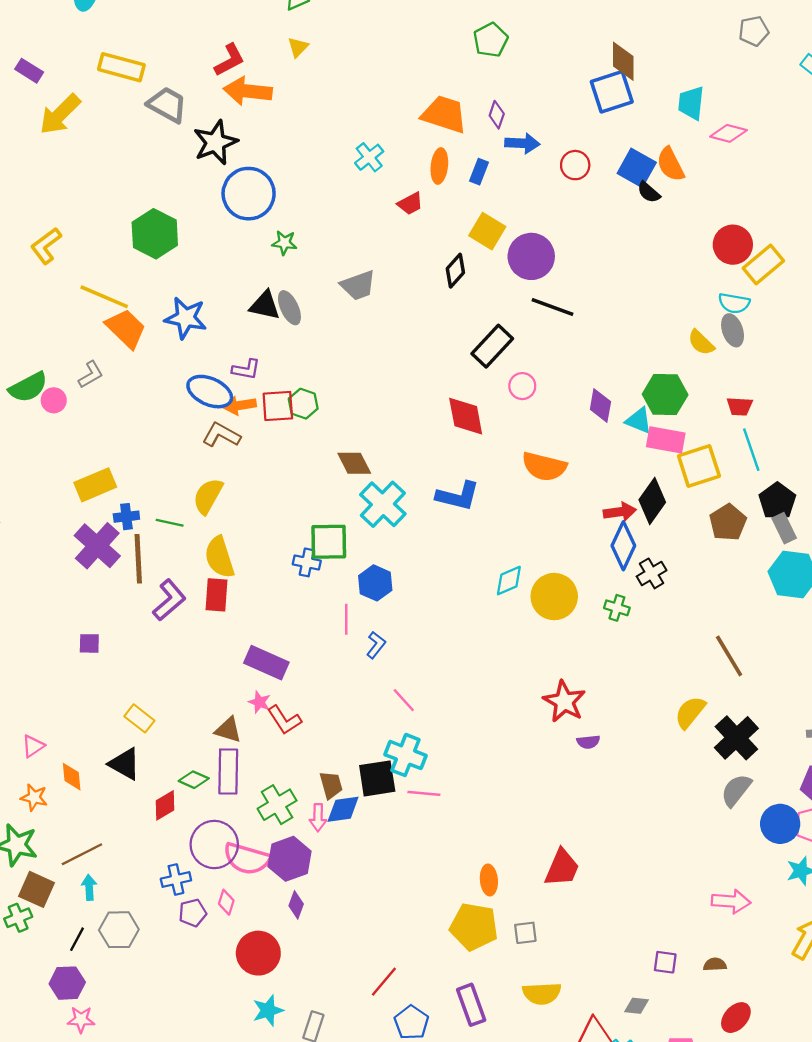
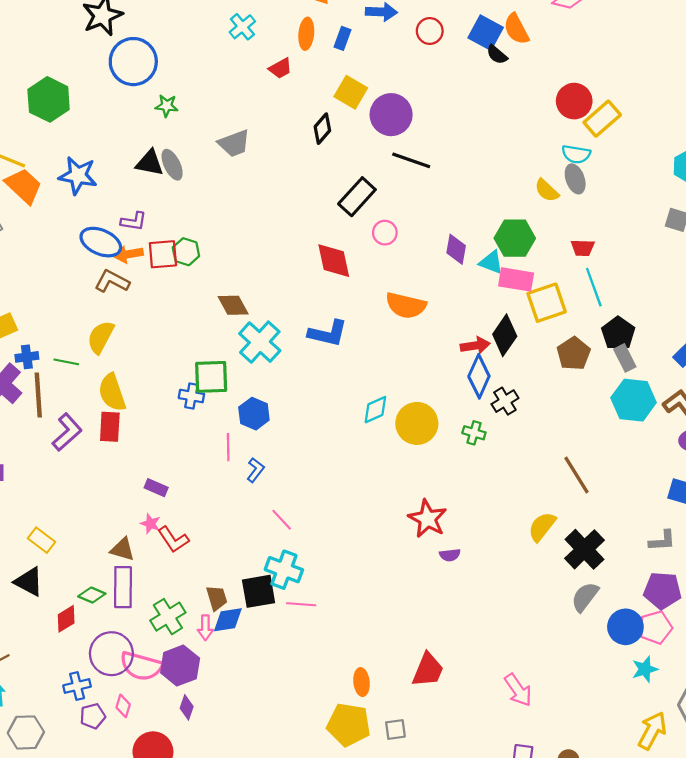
purple rectangle: (266, 663) -> (156, 488), size x0.6
pink arrow: (731, 901) -> (518, 690), moved, turned 52

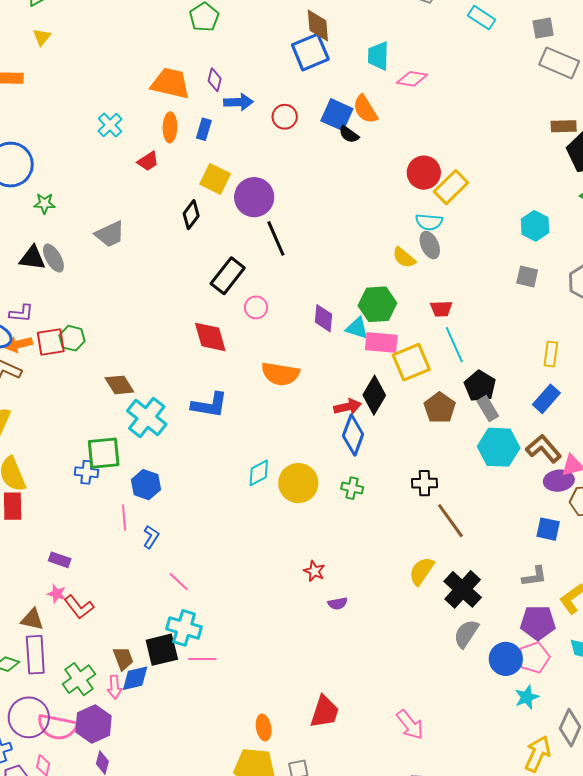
black line: (411, 160) -> (276, 238), turned 51
black cross: (505, 401) -> (424, 483), moved, turned 35
red star: (427, 519) -> (314, 571), size x0.6

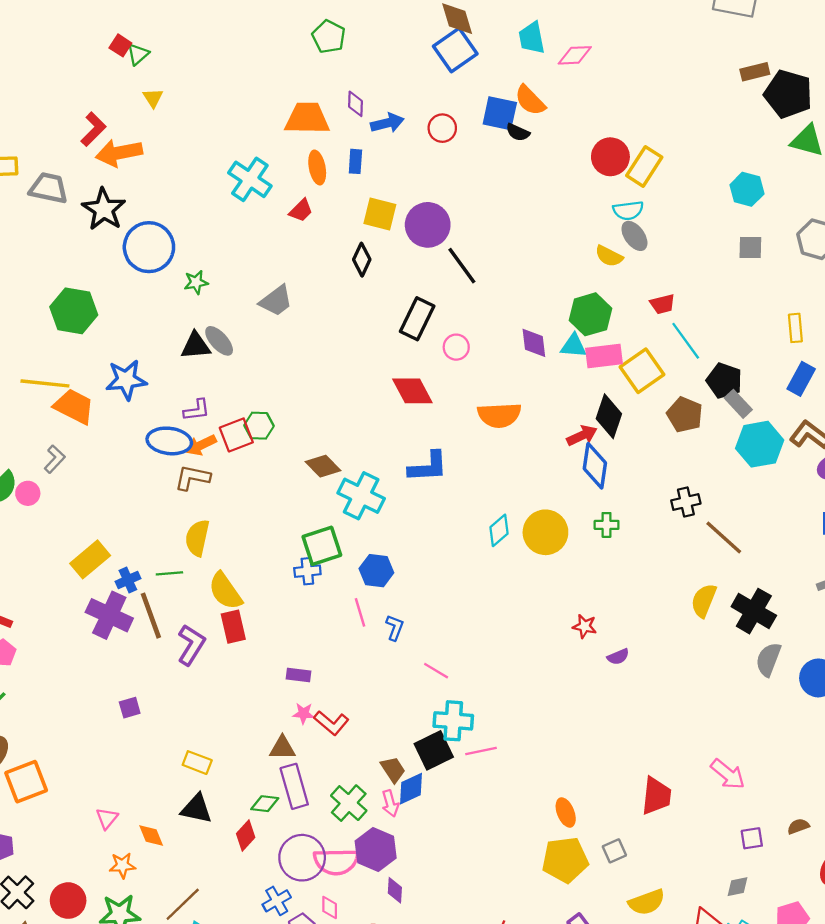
cyan cross: (110, 125) -> (250, 179), size x1.5
red trapezoid: (325, 712) -> (656, 796), moved

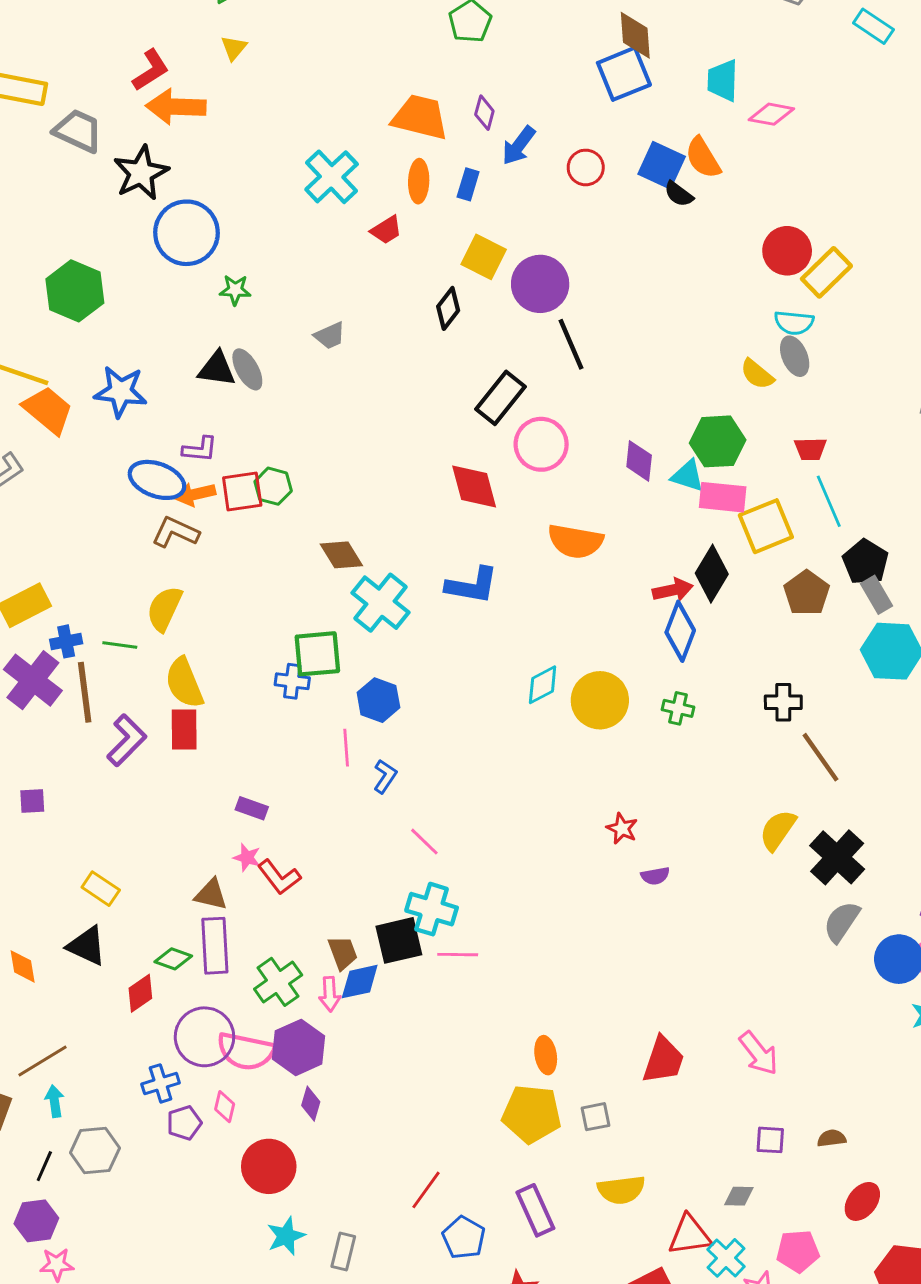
blue arrow: (387, 123) -> (519, 146), turned 128
gray trapezoid: (276, 301) -> (330, 336), size x0.7
pink circle: (456, 347) -> (541, 444), size x1.6

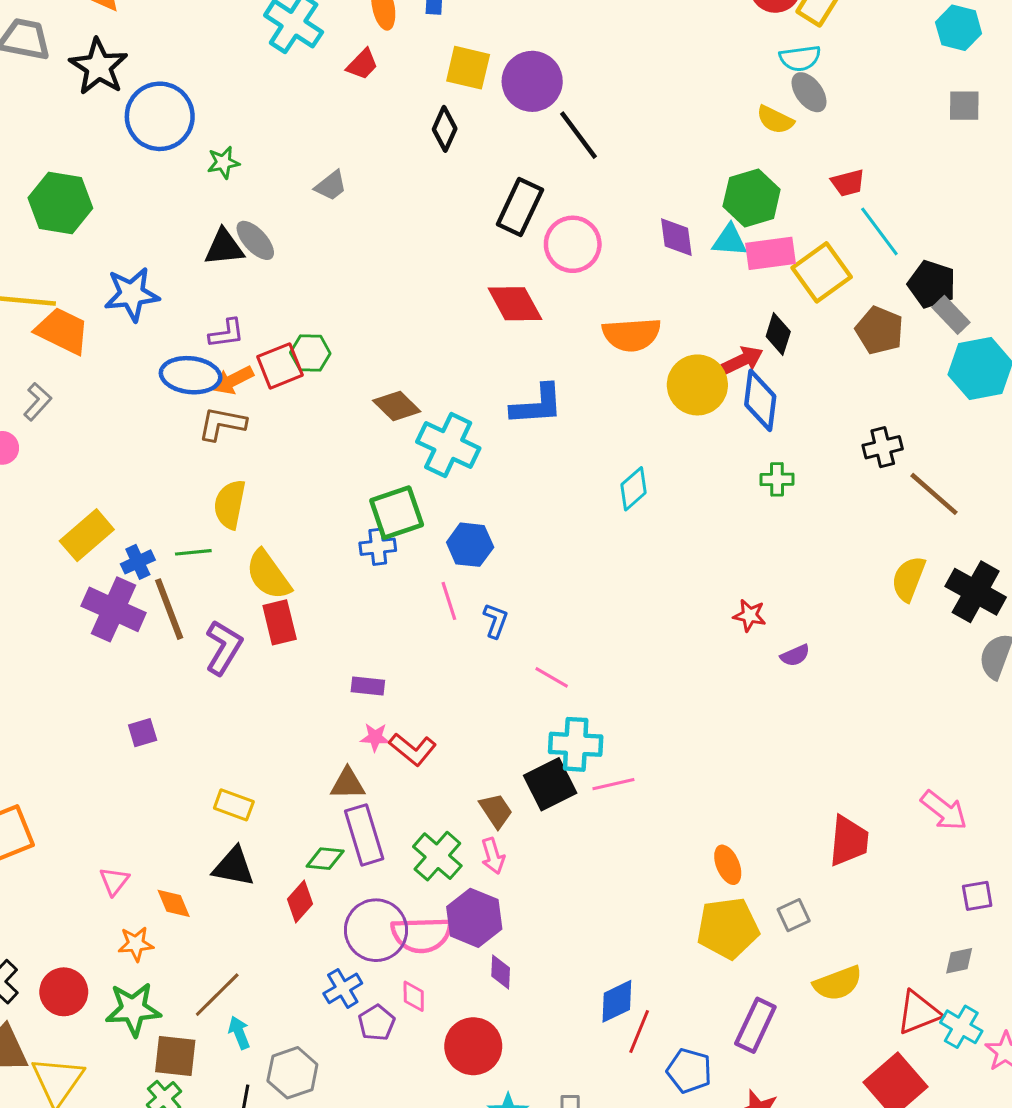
black diamond: (712, 574) -> (778, 334), size x0.7
yellow circle: (600, 700) -> (697, 385), moved
blue diamond: (360, 982) -> (617, 1001), moved
purple rectangle: (535, 1210) -> (755, 1025), turned 63

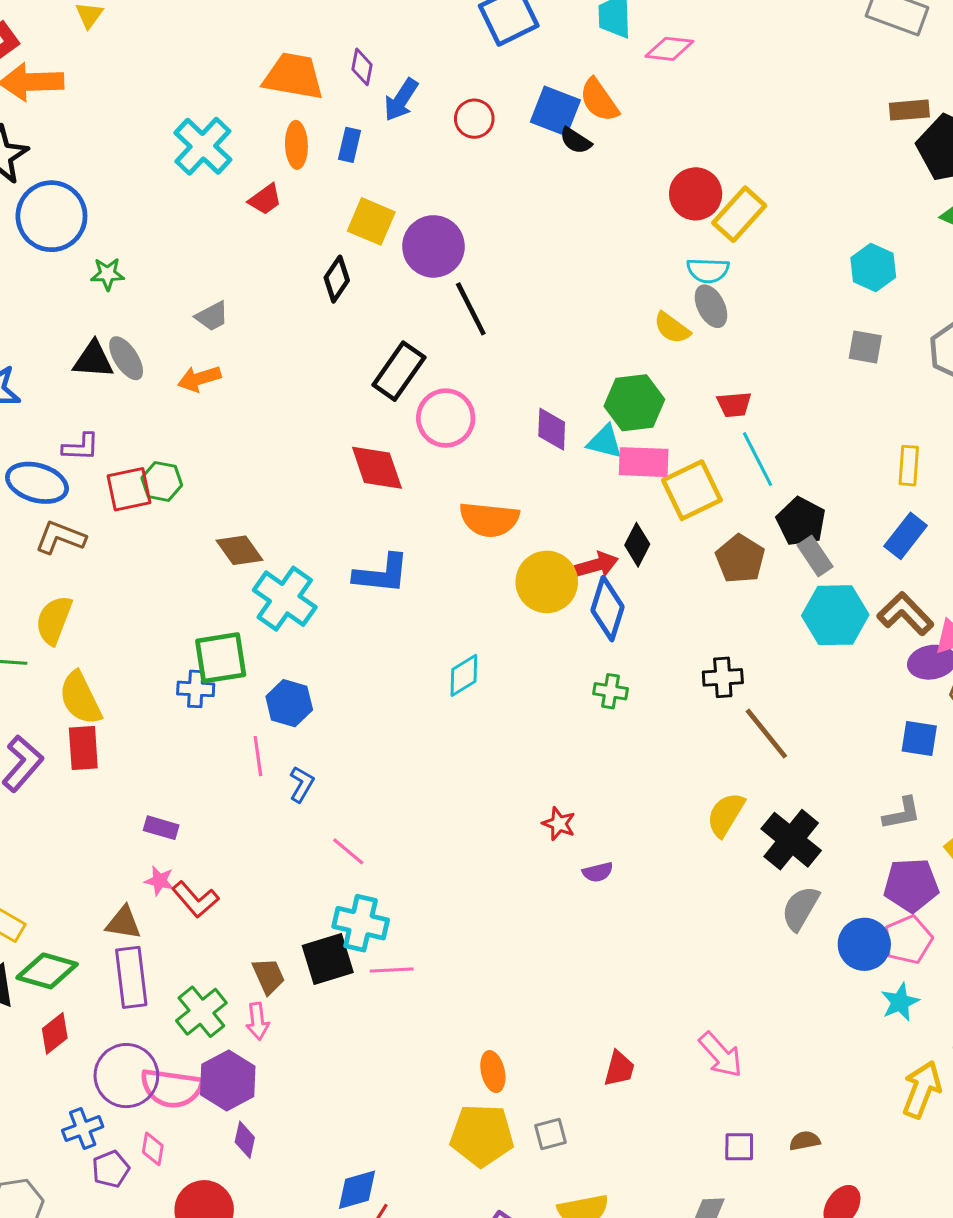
orange arrow: (233, 380) -> (199, 379), moved
red trapezoid: (849, 841) -> (619, 1069), size x0.7
green diamond: (325, 859) -> (47, 971), moved, size x1.5

